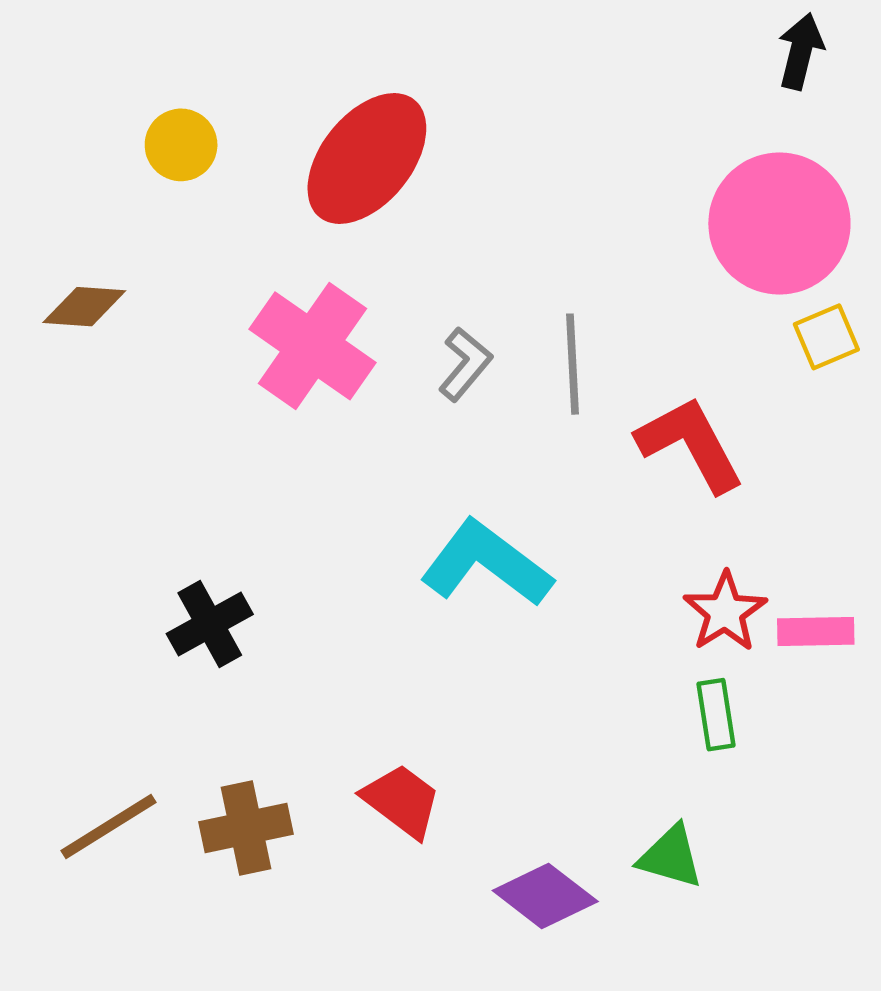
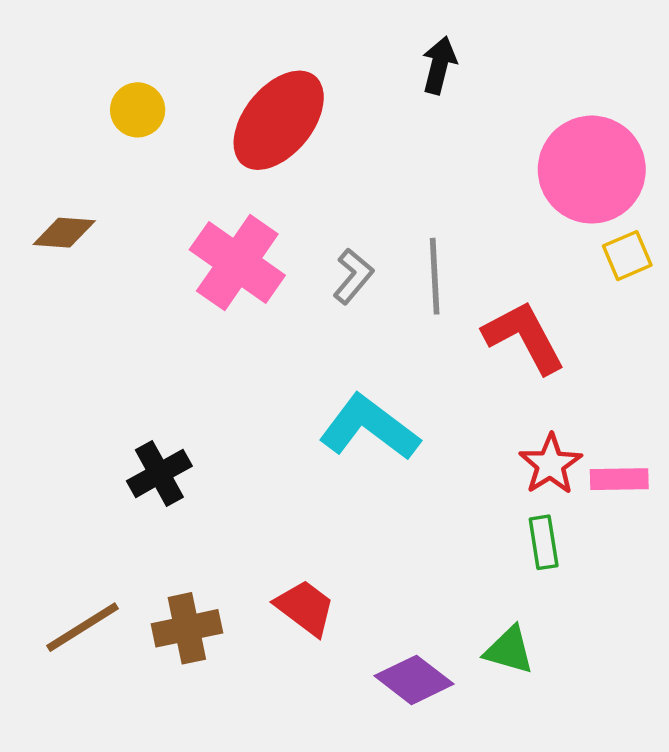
black arrow: (801, 51) -> (439, 65), moved

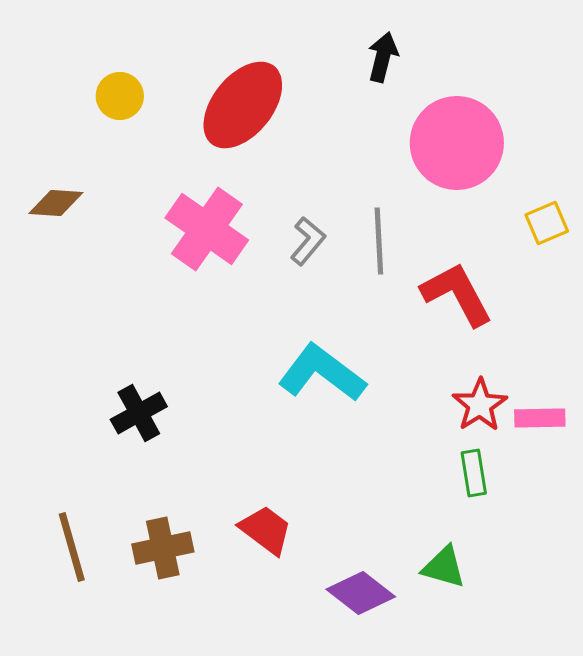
pink circle: (592, 170) -> (457, 143), moved
brown line: (83, 627) -> (72, 547), turned -74

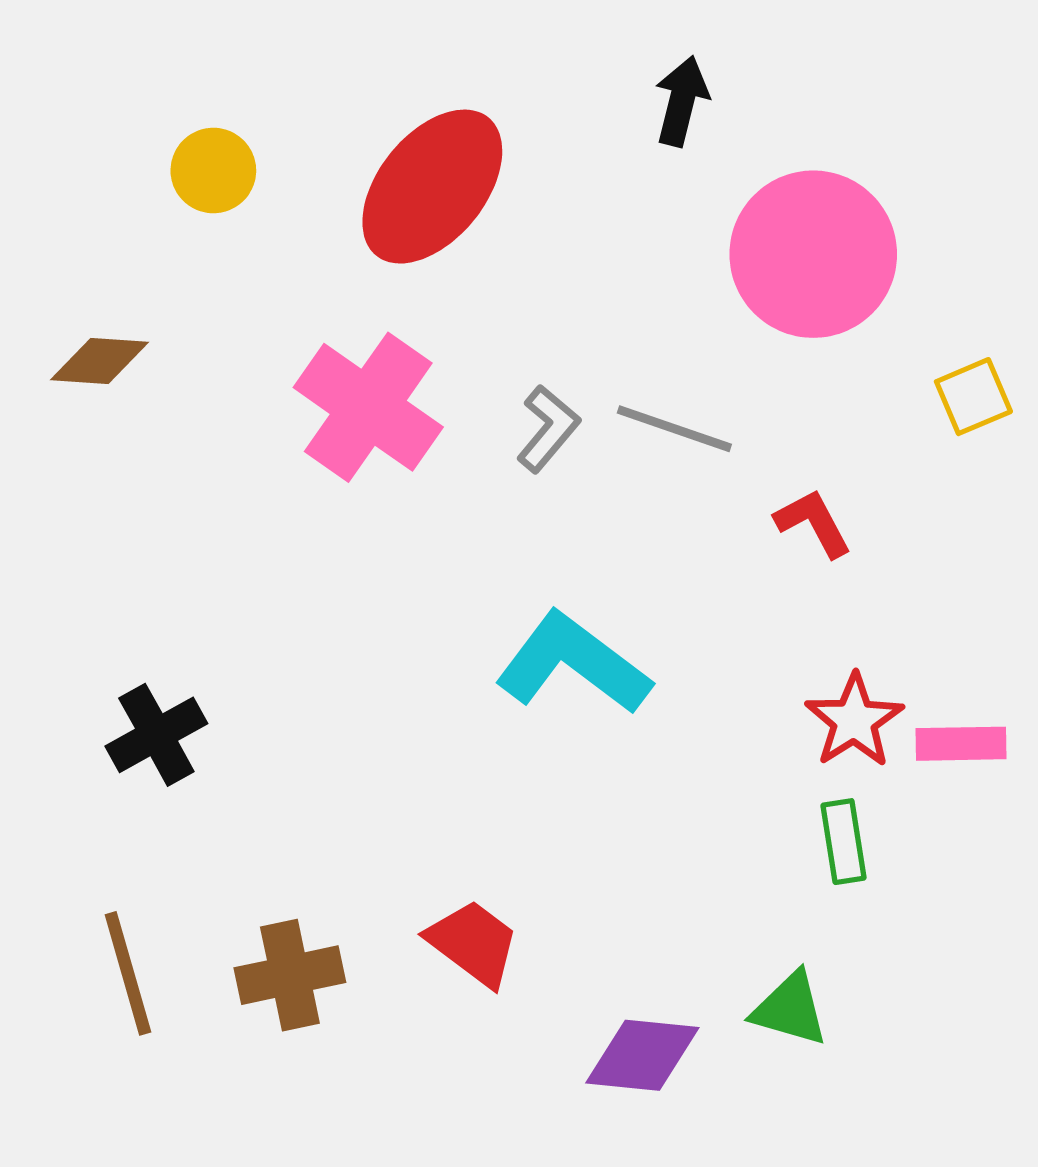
gray line: (379, 241) -> (674, 429), turned -68
red L-shape: (457, 294) -> (813, 523), size x0.6
black cross: (139, 413) -> (156, 735), moved
purple diamond: (361, 593) -> (642, 1055), turned -32

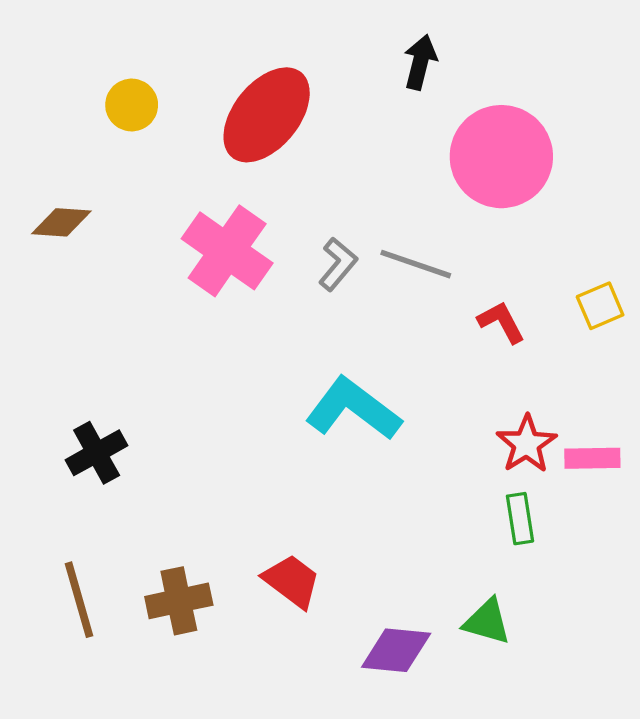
yellow square: (973, 397) -> (600, 306), moved

